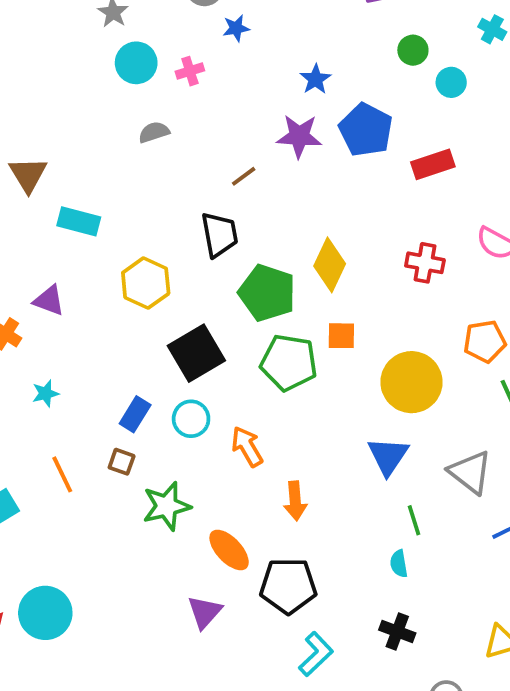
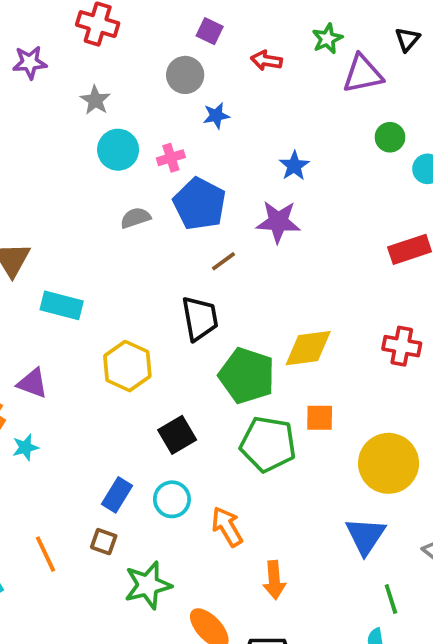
blue pentagon: (366, 130) -> (200, 204), moved
yellow diamond: (330, 265) -> (308, 348), turned 57
black square: (196, 353) -> (177, 435), size x0.7
cyan star: (45, 393) -> (25, 447), moved

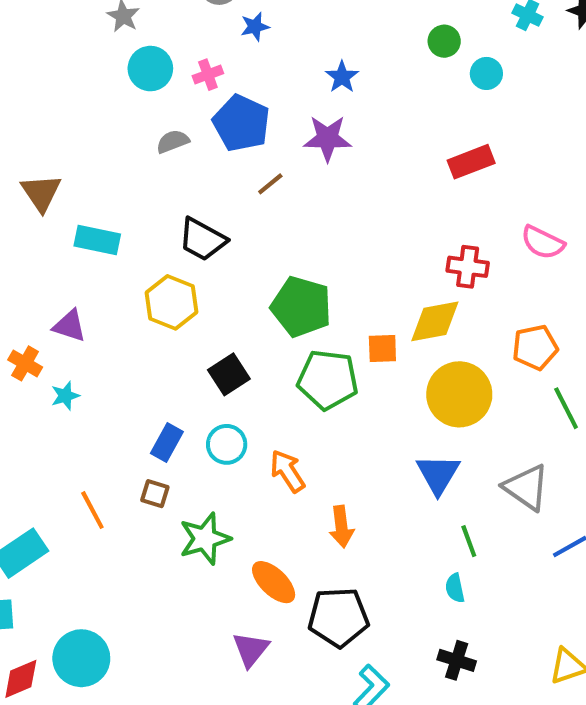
black trapezoid: (200, 318) -> (202, 239), moved, turned 132
yellow diamond: (308, 348) -> (435, 321), moved

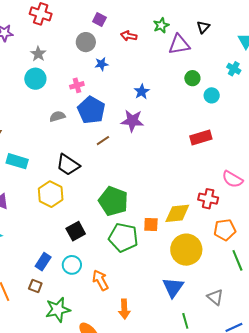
cyan circle: (150, 69) -> (35, 79), moved
red cross: (468, 267) -> (208, 199), moved
gray triangle: (526, 487) -> (215, 297), size x0.7

